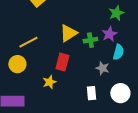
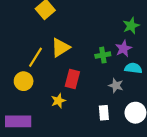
yellow triangle: (68, 33) -> (60, 47), moved
yellow line: (28, 42) -> (35, 57), turned -30
cyan semicircle: (118, 52) -> (133, 68), turned -98

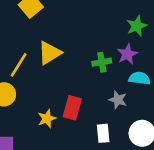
red rectangle: (72, 79) -> (72, 108), moved

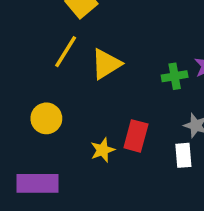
yellow line: (19, 65) -> (66, 52), moved
white rectangle: (103, 133) -> (183, 155), moved

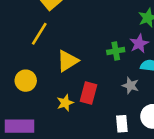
yellow triangle: (106, 64) -> (68, 61), moved
white rectangle: (183, 155) -> (122, 124), moved

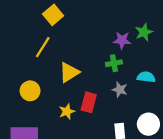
purple star: (139, 44) -> (122, 40), moved, turned 30
gray star: (130, 86) -> (120, 90), moved

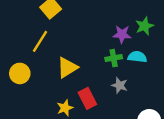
cyan semicircle: (146, 77) -> (137, 57), moved
yellow circle: (30, 91) -> (20, 73), moved
red rectangle: (89, 102) -> (87, 98), turned -42

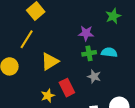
green star: (144, 26) -> (113, 16), moved
purple star: (122, 34) -> (86, 33), moved

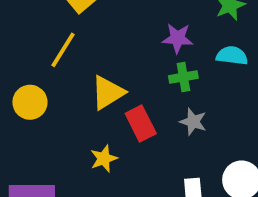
cyan semicircle: (109, 52) -> (232, 56), moved
red rectangle: (67, 88) -> (141, 124), moved

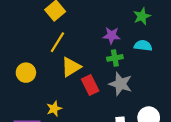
yellow line: (63, 50) -> (57, 42), moved
gray star: (193, 122) -> (121, 84), size x1.5
yellow star: (104, 159) -> (54, 109), moved

